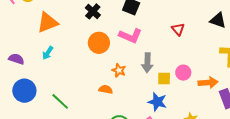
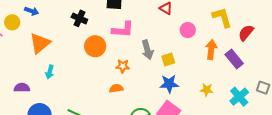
pink circle: (183, 73) -> (188, 30), moved
orange arrow: (208, 83) -> (211, 50), turned -60

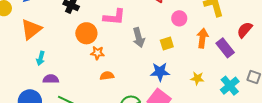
red semicircle: (246, 33) -> (245, 30), moved
yellow square: (168, 60) -> (167, 43), moved
orange star: (123, 66) -> (97, 53), moved
purple semicircle: (22, 88) -> (51, 79), moved

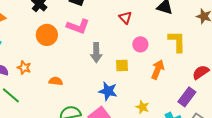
purple rectangle: (225, 48) -> (187, 97), moved, turned 60
orange star: (97, 53) -> (24, 68), moved

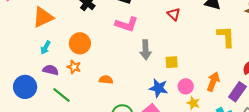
orange circle: (47, 35) -> (80, 43), moved
pink circle: (140, 44) -> (186, 86), moved
orange arrow: (158, 69) -> (213, 82), moved

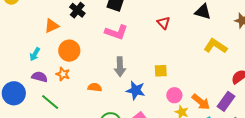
orange triangle: (43, 17) -> (52, 26), moved, size x0.7
yellow L-shape: (226, 37) -> (215, 46), turned -55
gray arrow: (146, 50) -> (120, 67), moved
orange arrow: (213, 82) -> (201, 102), moved, turned 108
blue star: (158, 88) -> (136, 90), moved

